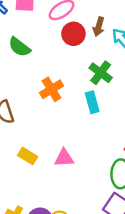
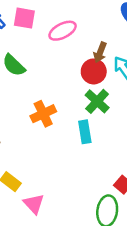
red circle: (73, 34) -> (94, 71), moved
pink triangle: (64, 158) -> (34, 204), moved, turned 45

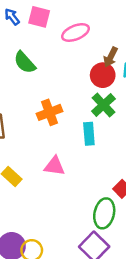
pink triangle: (34, 204) -> (54, 166), moved, turned -45

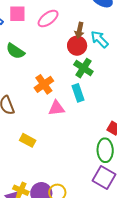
pink triangle: (54, 166) -> (56, 108), moved

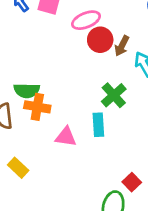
red circle: (77, 46) -> (100, 40), moved
green semicircle: (15, 51) -> (27, 90), moved, turned -48
orange cross: (44, 84) -> (37, 107), moved, turned 30

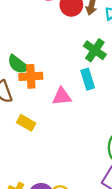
green semicircle: (27, 90) -> (18, 64), turned 50
yellow rectangle: (18, 168) -> (26, 123), moved

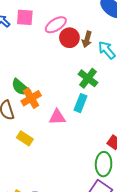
orange cross: (31, 76) -> (31, 98), turned -30
cyan rectangle: (88, 79) -> (80, 103), turned 36

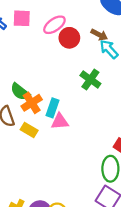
brown arrow: (87, 39) -> (99, 35), moved, turned -77
cyan rectangle: (80, 103) -> (52, 108), moved
yellow rectangle: (25, 138) -> (29, 130), moved

